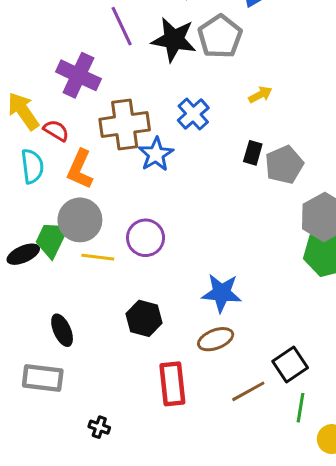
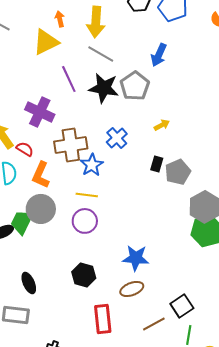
yellow line: (98, 257) -> (87, 195), moved

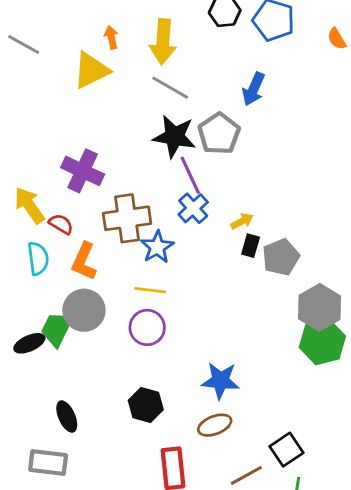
purple line: (69, 79) -> (190, 175), moved
yellow arrow: (162, 125) -> (242, 221), moved

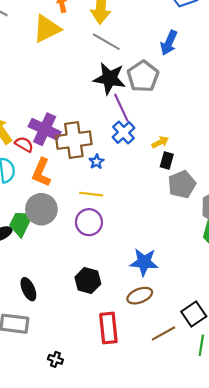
purple cross: (83, 171) -> (45, 129), moved
blue star: (157, 247) -> (96, 162), size x0.6
gray pentagon: (281, 257) -> (182, 184), moved

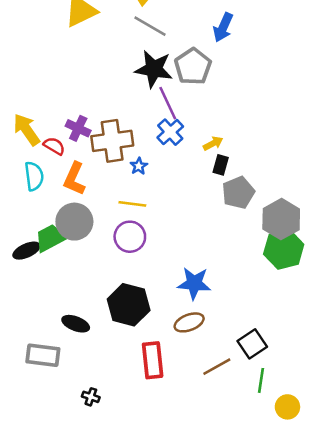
purple cross: (45, 129) -> (78, 128), size x0.7
green trapezoid: (21, 223) -> (50, 238), turned 36
black hexagon: (88, 281) -> (129, 305), size x1.4
black ellipse: (28, 289) -> (76, 324), moved, turned -45

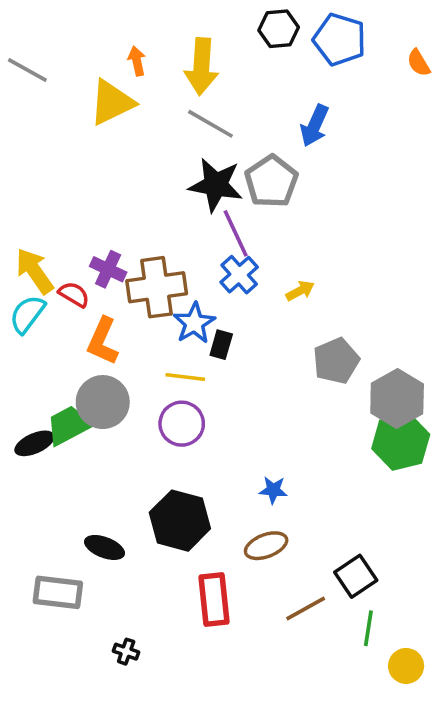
black rectangle: (221, 165) -> (221, 345), moved
blue star: (139, 166) -> (194, 323), size x1.6
cyan semicircle: (34, 176) -> (27, 314), moved, turned -136
blue star: (194, 283) -> (273, 490), size x0.6

